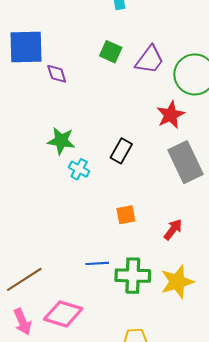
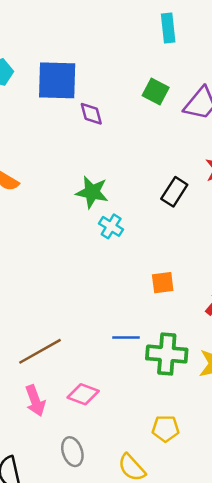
black rectangle: (121, 151) -> (174, 192), moved
pink diamond: (63, 314) -> (83, 394), size x0.7

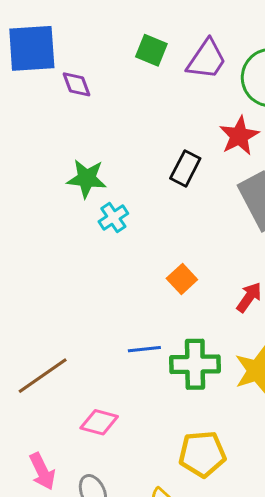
cyan cross: (111, 226) -> (113, 218), turned 30
orange square: (163, 283) -> (182, 279), turned -30
pink arrow: (35, 401) -> (42, 471), moved
yellow pentagon: (166, 429) -> (202, 454), size x1.4

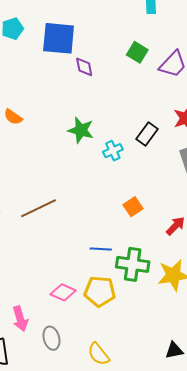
cyan cross: (113, 218) -> (113, 151), moved
brown line: (43, 376) -> (38, 208), moved
yellow pentagon: (202, 454) -> (100, 291), moved

